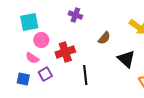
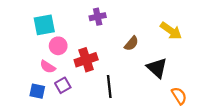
purple cross: (75, 15) -> (98, 17), turned -32

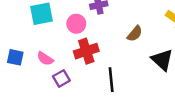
pink circle: (58, 46) -> (76, 24), moved
blue square: (37, 91) -> (15, 57), moved

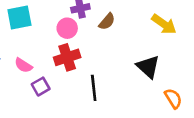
pink circle: (76, 24) -> (67, 28), moved
brown semicircle: (135, 34) -> (107, 22), moved

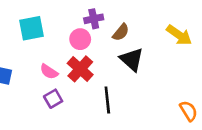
red cross: (67, 57) -> (80, 69), turned -30
pink semicircle: (23, 65) -> (49, 72), moved
black triangle: (148, 67) -> (132, 59), moved

